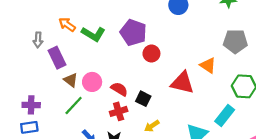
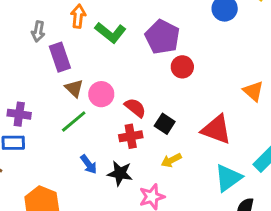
orange arrow: (67, 25) -> (78, 16), turned 54
red triangle: (182, 83) -> (216, 130), moved

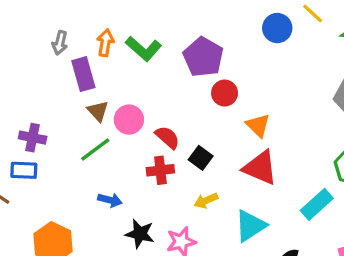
orange arrow: (78, 16) -> (105, 43), moved
orange triangle: (253, 91) -> (258, 125), moved
blue arrow: (89, 164) -> (110, 200), turned -42
black star: (120, 173) -> (140, 234), moved
cyan triangle: (228, 178) -> (250, 226), moved

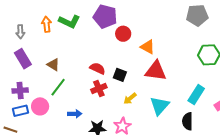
purple rectangle: (83, 74) -> (23, 59), moved
pink circle: (129, 120) -> (40, 106), moved
cyan rectangle: (317, 204) -> (196, 95), moved

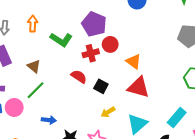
green L-shape: (69, 21) -> (61, 40), moved
red cross: (99, 88) -> (91, 53), moved

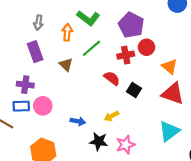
orange arrow: (33, 24) -> (67, 32), moved
green L-shape: (61, 40) -> (88, 18), moved
green line: (36, 90) -> (91, 48), moved
yellow arrow: (108, 112) -> (111, 116), moved

